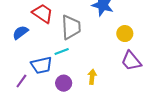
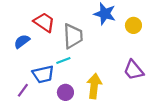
yellow circle: (125, 34) -> (133, 25), moved
yellow arrow: (92, 77) -> (94, 86), size x1.6

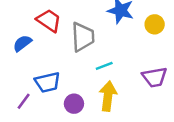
cyan line: (63, 60) -> (104, 66), moved
purple trapezoid: (133, 70) -> (155, 77), turned -60

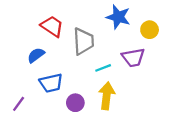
blue semicircle: (22, 43) -> (36, 55), moved
purple trapezoid: (155, 77) -> (133, 58), moved
purple line: (24, 101) -> (19, 104), moved

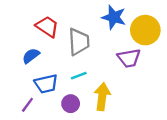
yellow circle: (150, 30) -> (145, 30), size x1.6
cyan line: (103, 68) -> (79, 76), moved
purple line: (19, 104) -> (27, 105), moved

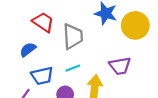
purple trapezoid: (129, 58) -> (120, 66), moved

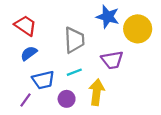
red trapezoid: (43, 22) -> (25, 26), moved
purple trapezoid: (120, 66) -> (112, 60), moved

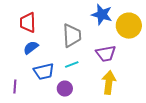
red trapezoid: (25, 26) -> (28, 23), turned -125
yellow arrow: (97, 92) -> (109, 83), moved
purple line: (25, 100) -> (15, 87), moved, turned -32

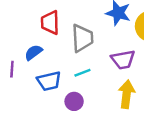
red trapezoid: (28, 23) -> (50, 23), moved
purple line: (15, 87) -> (12, 69), moved

